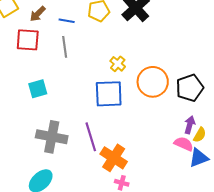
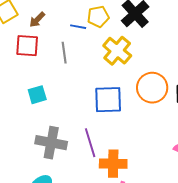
blue line: (67, 21) -> (78, 27), moved
yellow cross: (118, 64) -> (117, 51), moved, size x1.8
orange cross: (114, 158) -> (113, 164), turned -32

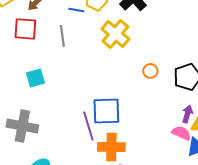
orange circle: (152, 88) -> (150, 71), size x0.5
blue square: (108, 100) -> (106, 111), moved
gray cross: (51, 143) -> (22, 126), moved

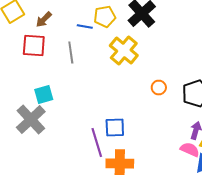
blue square: (106, 111) -> (115, 128), size x0.7
gray cross: (22, 126) -> (31, 120), moved, turned 36

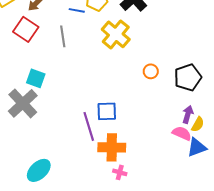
red square: (34, 46) -> (26, 29), turned 30
cyan square: (44, 94) -> (36, 78), turned 36

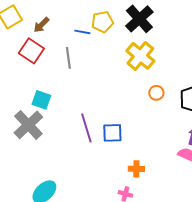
yellow cross: (116, 34) -> (140, 56), moved
purple line: (89, 126) -> (86, 128), moved
orange cross: (112, 147) -> (136, 169), moved, size x0.6

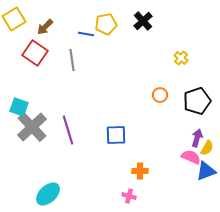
black cross: (139, 19) -> (143, 21), size x0.7
yellow cross: (140, 56) -> (181, 58), moved, size x0.5
cyan square: (41, 100) -> (19, 107), moved
purple line: (86, 128) -> (68, 130), moved

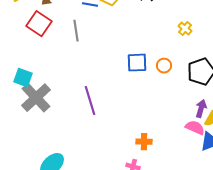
purple line: (68, 130) -> (90, 101), moved
blue square: (116, 135) -> (137, 63), moved

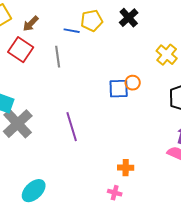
yellow cross: (185, 29) -> (167, 55), size x1.5
orange circle: (164, 66) -> (133, 83), moved

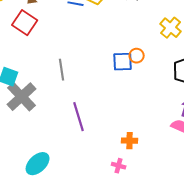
gray line: (58, 57) -> (62, 70), moved
purple line: (72, 127) -> (79, 117), moved

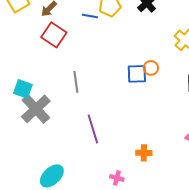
red square: (25, 23) -> (54, 35), moved
pink cross: (119, 166) -> (117, 178), moved

